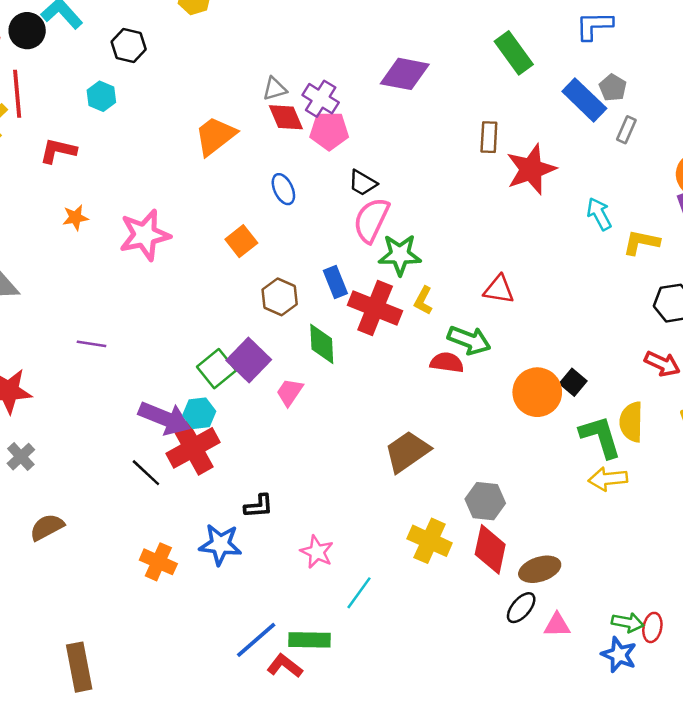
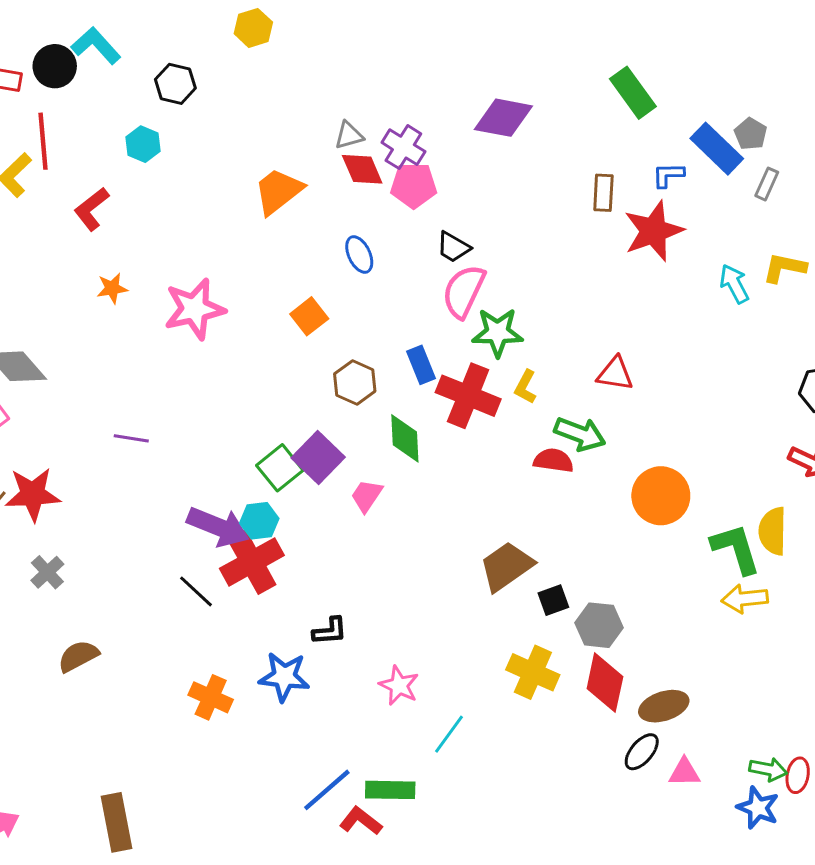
blue L-shape: (594, 26) -> (668, 175), moved, size x0.7
red L-shape: (58, 151) -> (92, 209), turned -51
yellow L-shape: (641, 242) -> (784, 268), moved
black square: (573, 382) -> (553, 600), moved, turned 30

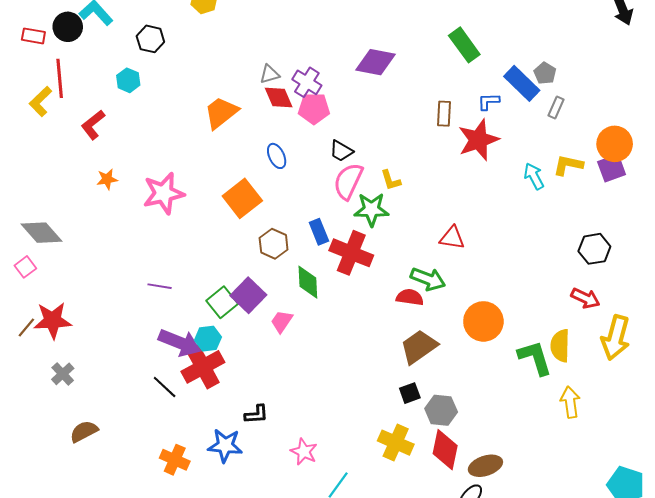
orange square: (309, 316) -> (242, 198), size x1.5
yellow L-shape: (525, 387) -> (391, 180), moved, turned -45
purple line: (131, 438) -> (160, 286), moved
brown trapezoid: (506, 566) -> (419, 347), moved
yellow arrow: (745, 599) -> (570, 402), moved, turned 88

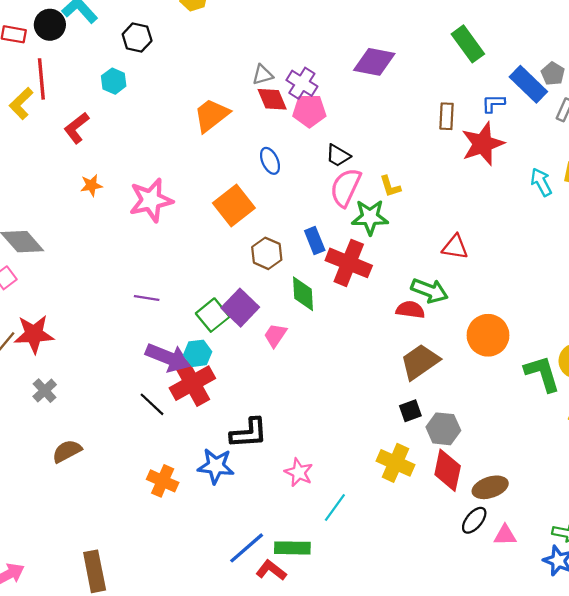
black L-shape: (256, 414) -> (249, 433), size x1.5

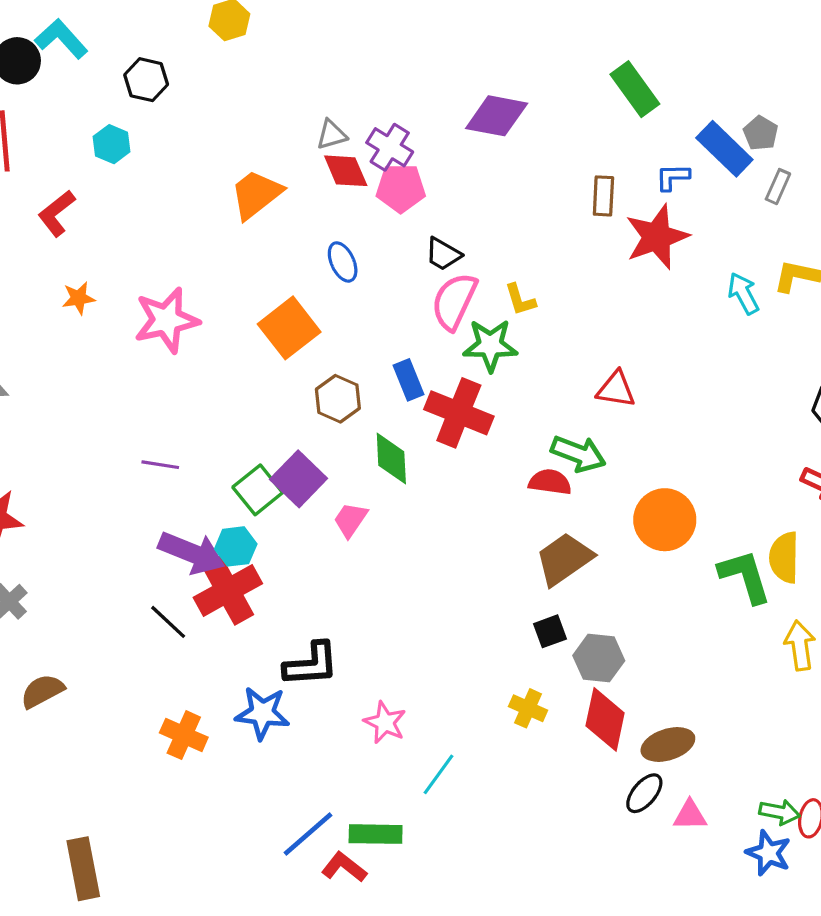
yellow cross: (395, 463) -> (528, 708), size x0.7

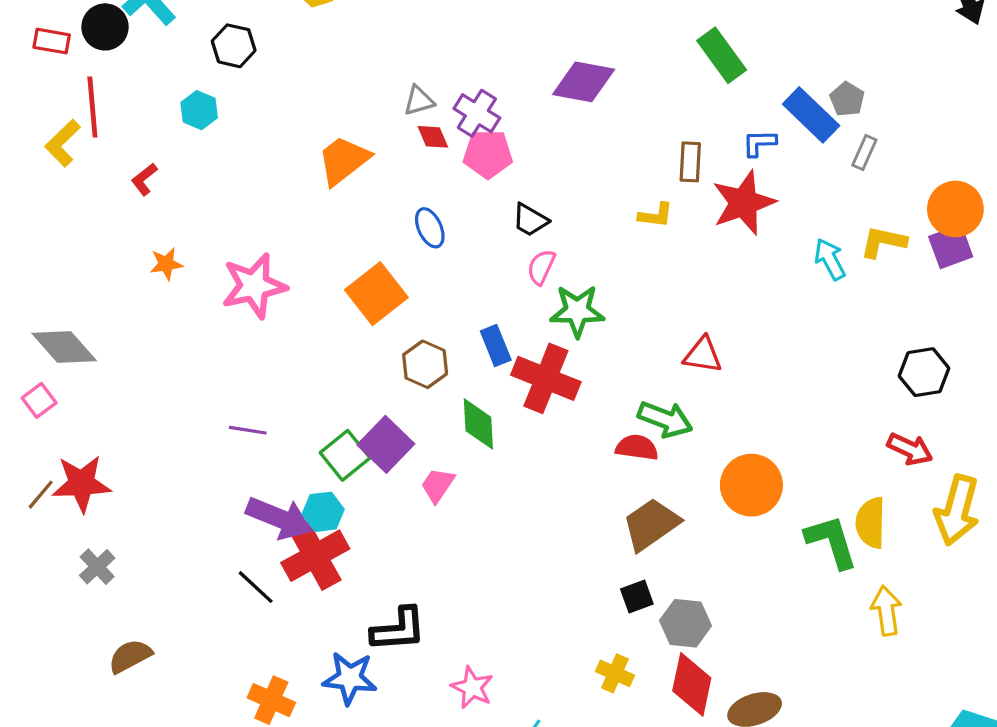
red diamond: (346, 171) -> (433, 137), size x0.7
red L-shape: (57, 213) -> (144, 179), size x0.7
yellow L-shape: (520, 300) -> (656, 215), moved, turned -66
pink semicircle: (454, 301) -> (541, 267), size x0.6

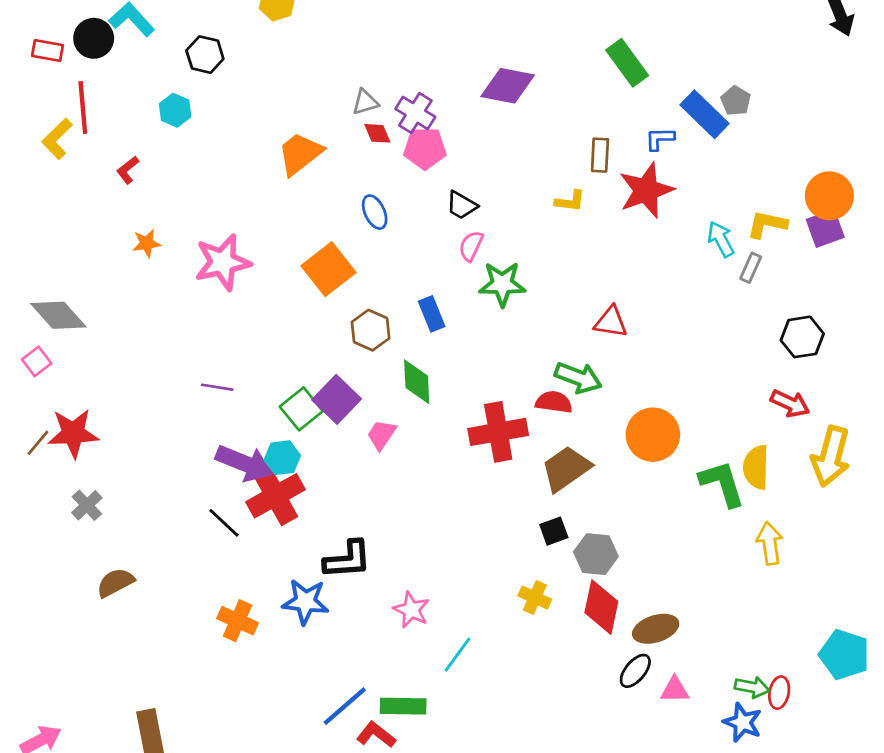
gray rectangle: (864, 152) -> (751, 268), moved
red cross: (546, 378) -> (498, 432), moved, turned -32

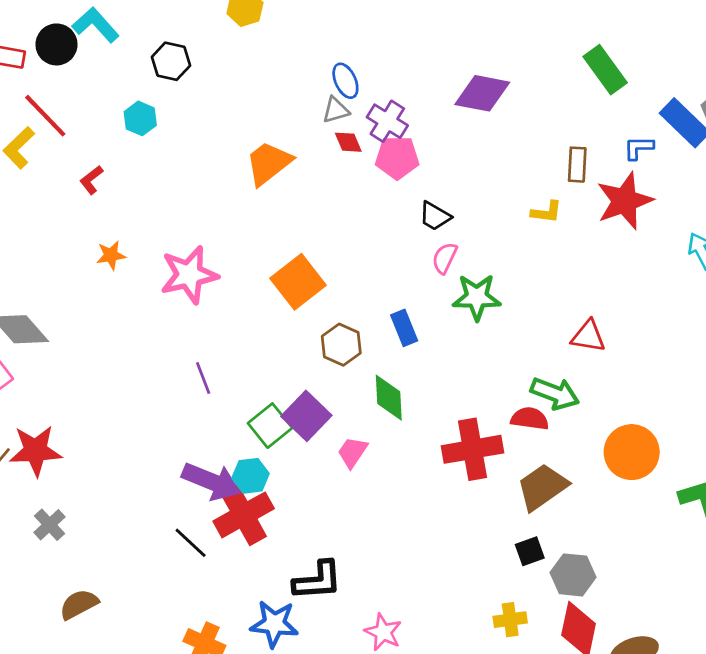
red line: (83, 108) -> (45, 116), turned -39
blue ellipse: (375, 212) -> (345, 81), moved
purple line: (217, 387) -> (203, 378), moved, turned 60
yellow cross: (535, 598) -> (510, 620), turned -32

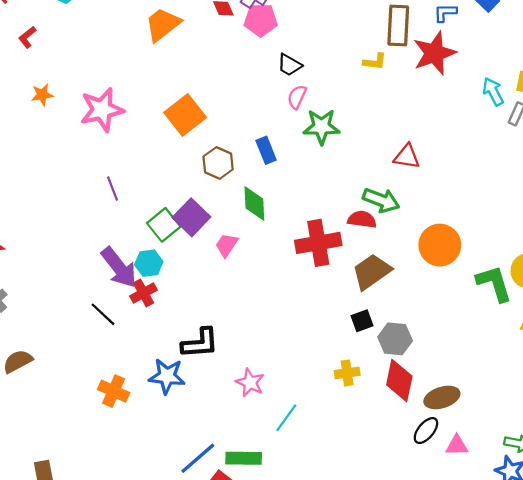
brown rectangle: (577, 165) -> (398, 25), size x1.5
purple arrow: (211, 481) -> (119, 267), turned 30
red cross: (244, 515) -> (143, 293), size x0.6

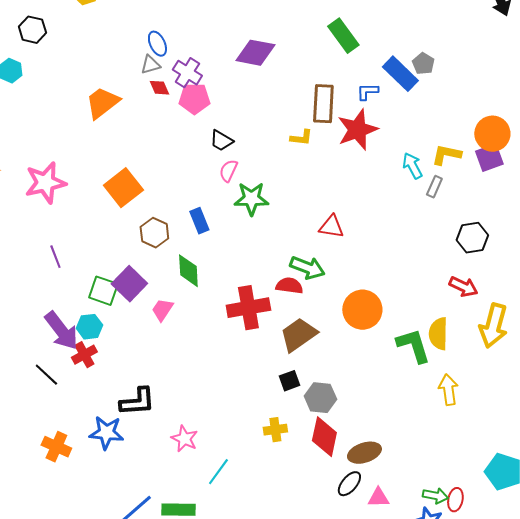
green square: (164, 225) -> (103, 291), turned -32

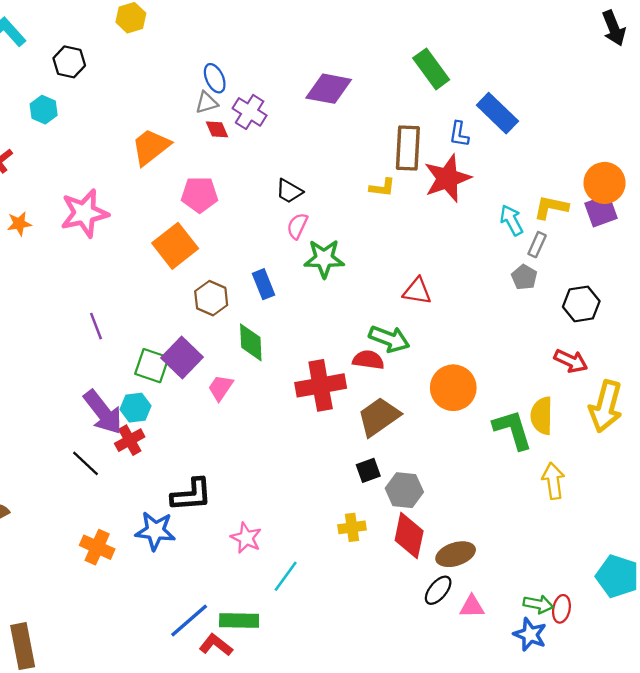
gray pentagon: (423, 64) -> (524, 277), moved
blue L-shape: (367, 92) -> (459, 134), turned -80
pink pentagon: (194, 99) -> (200, 195), moved
pink star: (45, 183) -> (84, 213), moved

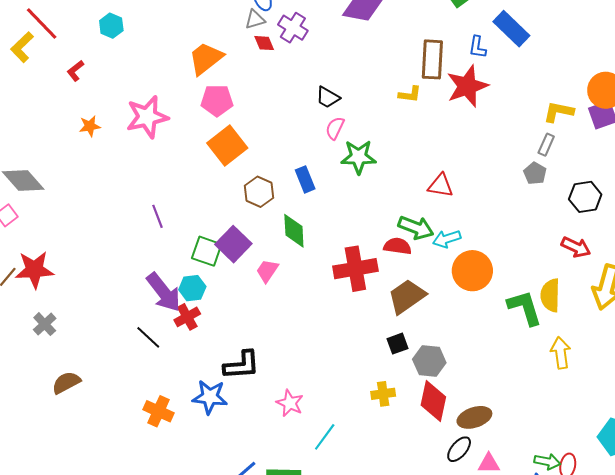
pink pentagon: (200, 195) -> (217, 100), moved
cyan arrow: (511, 220) -> (447, 239), moved, turned -80

